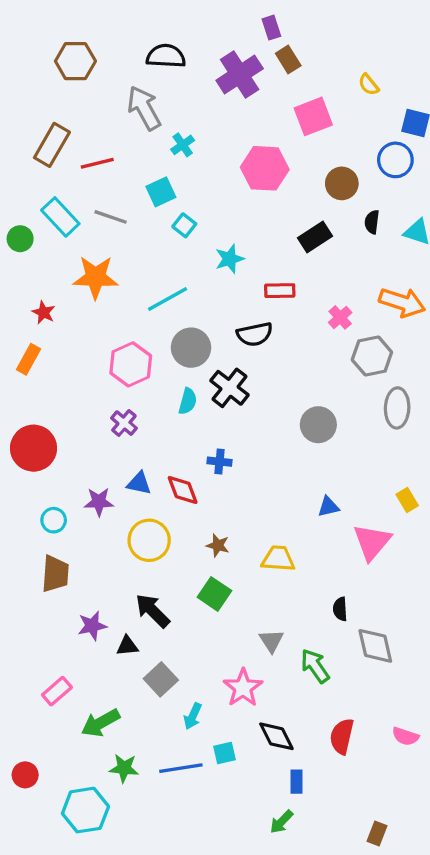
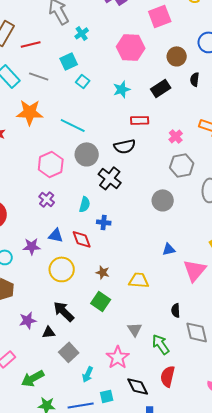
cyan star: (230, 259) -> (122, 89), moved
cyan line: (168, 299) -> (73, 125), turned 55
gray hexagon: (372, 356) -> (182, 165), moved
cyan semicircle: (188, 401) -> (85, 204), moved
red semicircle: (342, 736) -> (168, 376), moved

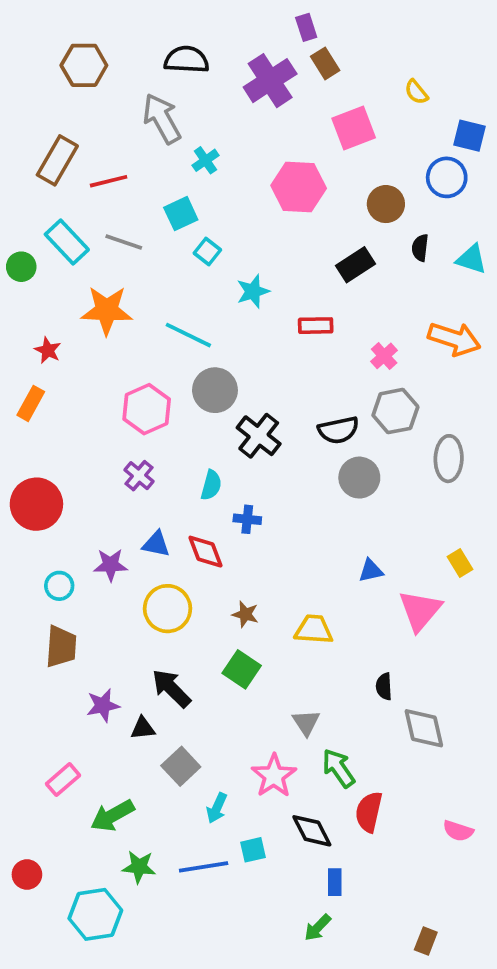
cyan star: (122, 89) -> (253, 291), moved
black semicircle: (125, 146) -> (338, 430), moved
green arrow: (161, 344) -> (338, 768), moved

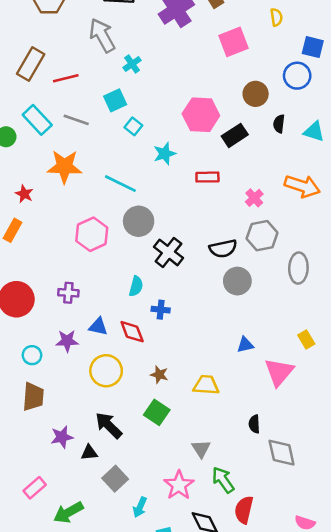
yellow semicircle: (416, 92) -> (276, 17), turned -150
pink hexagon: (299, 187) -> (201, 115), moved
purple cross: (139, 476) -> (68, 293), moved, turned -36

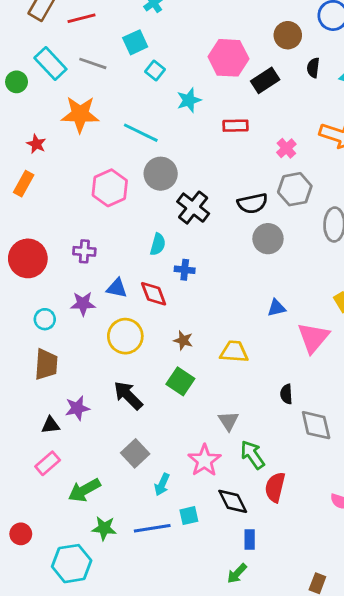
black triangle: (89, 453) -> (50, 425), moved

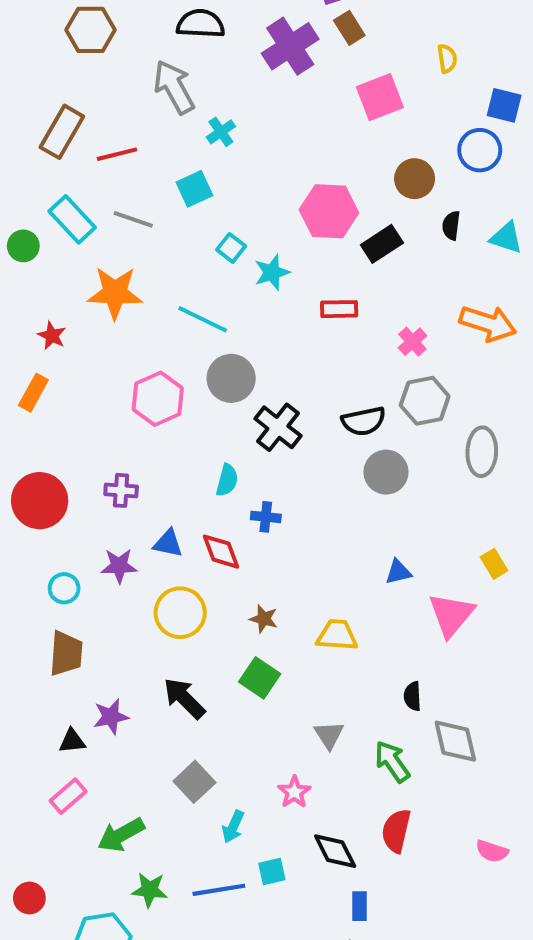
cyan square: (155, 71) -> (231, 248), moved
green arrow: (252, 455) -> (392, 761), moved
pink star: (204, 460) -> (294, 792), size x0.7

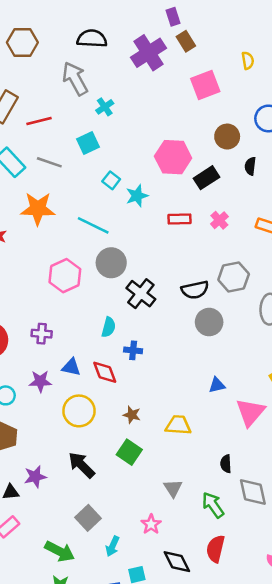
pink cross: (412, 342) -> (219, 220), moved
green arrow: (121, 835) -> (60, 551), moved, turned -124

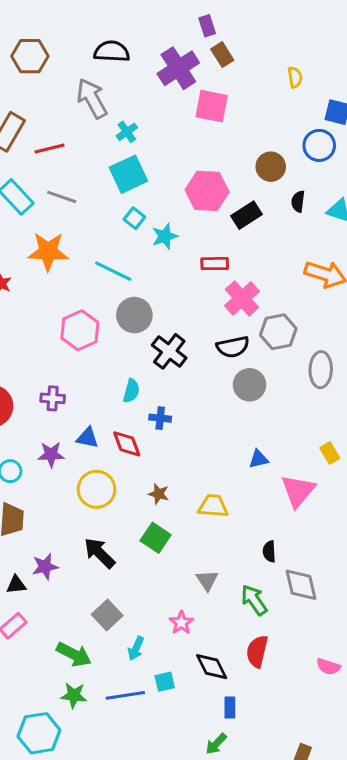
pink square: (205, 85) -> (212, 106), moved, turned 32
cyan square: (88, 143) -> (128, 174), moved, size x1.4
pink cross: (219, 220) -> (242, 298), moved, size x1.6

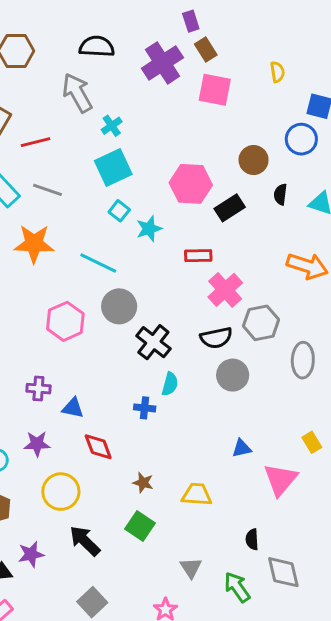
pink square: (212, 106) -> (215, 90), moved
cyan semicircle: (131, 391) -> (170, 384), moved
blue triangle: (87, 438) -> (73, 408), moved
red diamond: (127, 444) -> (98, 447), moved
yellow circle: (97, 489) -> (61, 492), moved

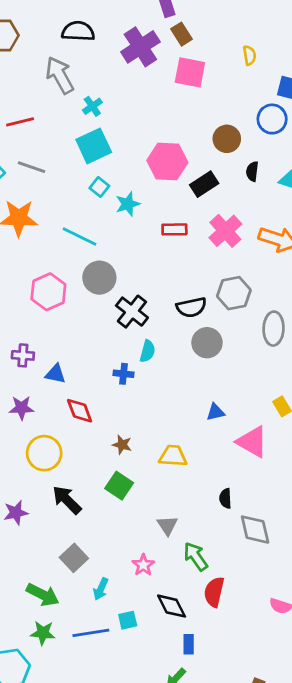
pink cross: (225, 290) -> (225, 231), moved
pink triangle: (280, 480) -> (252, 442), turned -40
green arrow: (237, 587) -> (196, 556), moved

